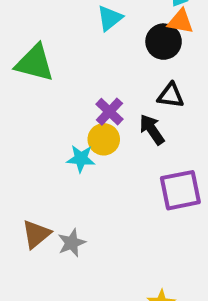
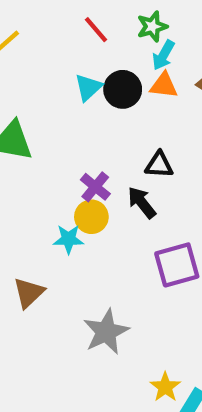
black circle: (164, 42) -> (123, 89), moved
brown triangle: (36, 234) -> (29, 293), moved
gray star: (72, 243) -> (106, 332), moved, size x1.5

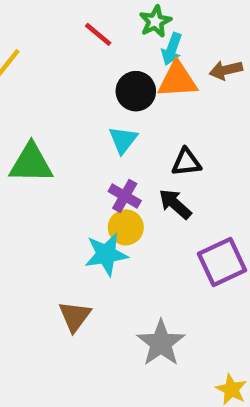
orange triangle: (164, 85) -> (177, 80), size x1.4
cyan triangle: (88, 87) -> (123, 140), moved
cyan star: (69, 239) -> (106, 254), size x1.4

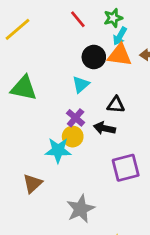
black arrow: (175, 204) -> (104, 128), turned -40

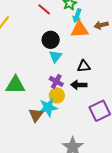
black circle: (94, 57) -> (51, 40), moved
green triangle: (24, 88) -> (15, 85), moved
brown triangle: (32, 183) -> (36, 115), moved

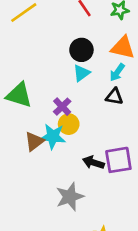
cyan arrow: (77, 16) -> (117, 72), moved
purple cross: (56, 81) -> (62, 107), moved
black arrow: (79, 85) -> (93, 162), moved

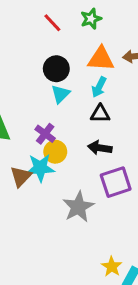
black arrow: (93, 162) -> (100, 148), moved
gray star: (70, 197) -> (78, 207), moved

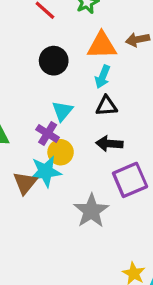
cyan triangle: (60, 94) -> (62, 111), moved

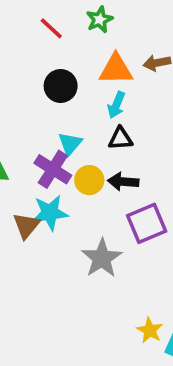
purple cross: (48, 133) -> (53, 169), size x1.4
yellow circle: (61, 152) -> (89, 180), moved

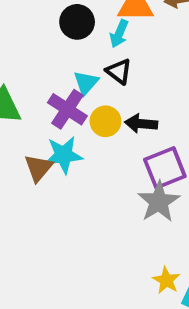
cyan arrow: (116, 105) -> (119, 34), moved
black triangle: (120, 139) -> (119, 71), moved, turned 40
gray star: (102, 258) -> (159, 202), moved

